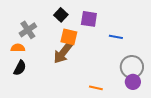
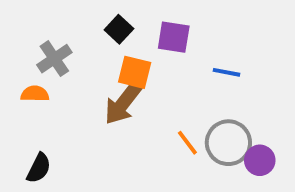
gray circle: (132, 67) -> (228, 143), moved
black semicircle: (20, 68) -> (39, 168), moved
orange line: (96, 88) -> (187, 143), moved, turned 40

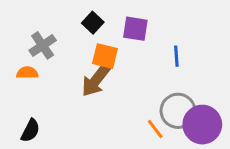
blue line: (226, 72) -> (176, 56), turned 75
orange line: (187, 143) -> (155, 129), moved
purple circle: (260, 160) -> (202, 125), size x1.6

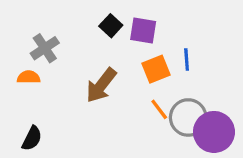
black square: (93, 23) -> (111, 26), moved
orange square: (105, 56) -> (156, 69), moved, turned -36
orange line: (155, 129) -> (159, 109), moved

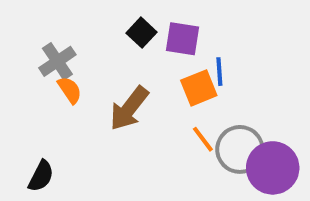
blue line: (187, 59) -> (219, 72), moved
orange semicircle: (29, 77) -> (70, 90), moved, turned 55

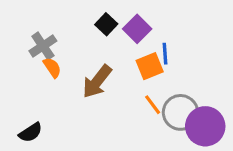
purple square: (182, 39) -> (137, 29), turned 36
black semicircle: (41, 176) -> (31, 133), turned 30

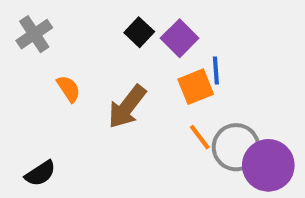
gray cross: (43, 46) -> (34, 34), moved

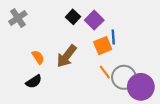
orange semicircle: (69, 89) -> (38, 57), moved
black semicircle: (40, 173) -> (34, 82), moved

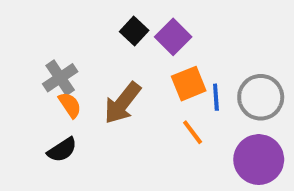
gray cross: (18, 18) -> (60, 78), moved
blue line: (113, 37) -> (216, 97), moved
gray circle: (124, 77) -> (261, 97), moved

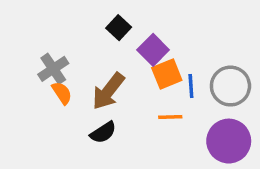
purple square: (173, 37) -> (153, 50), moved
orange line: (193, 132) -> (170, 117), turned -55
black semicircle: (62, 150) -> (103, 132), moved

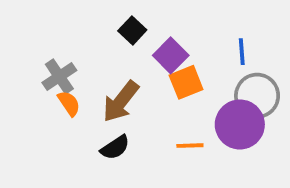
blue line: (191, 86) -> (242, 52), moved
orange line: (170, 117) -> (190, 146), moved
purple circle: (229, 141) -> (240, 124), moved

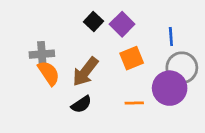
purple square: (171, 55) -> (122, 24), moved
gray cross: (59, 76) -> (42, 54), turned 30
orange semicircle: (69, 103) -> (49, 73), size x1.4

